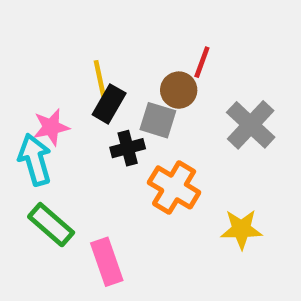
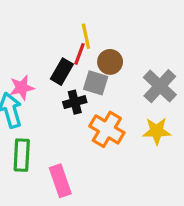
red line: (202, 62) -> (80, 54), moved
yellow line: (100, 78) -> (86, 36), moved
green rectangle: (51, 225) -> (22, 155), turned 52
yellow star: (241, 229) -> (157, 131), moved

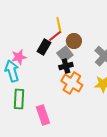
red line: (80, 54) -> (55, 36), turned 32
gray square: (96, 83) -> (65, 54), turned 35
black cross: (75, 102) -> (66, 66), moved

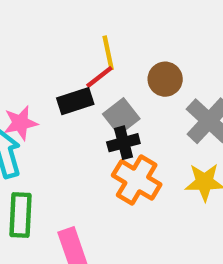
brown circle: (74, 41) -> (165, 79), moved
black rectangle: (44, 47) -> (75, 101), turned 42

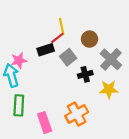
black cross: (123, 143) -> (85, 74), moved
orange cross: (137, 180) -> (77, 114), moved, turned 30

